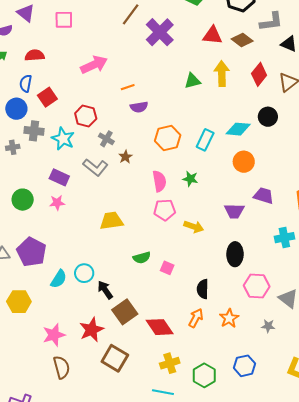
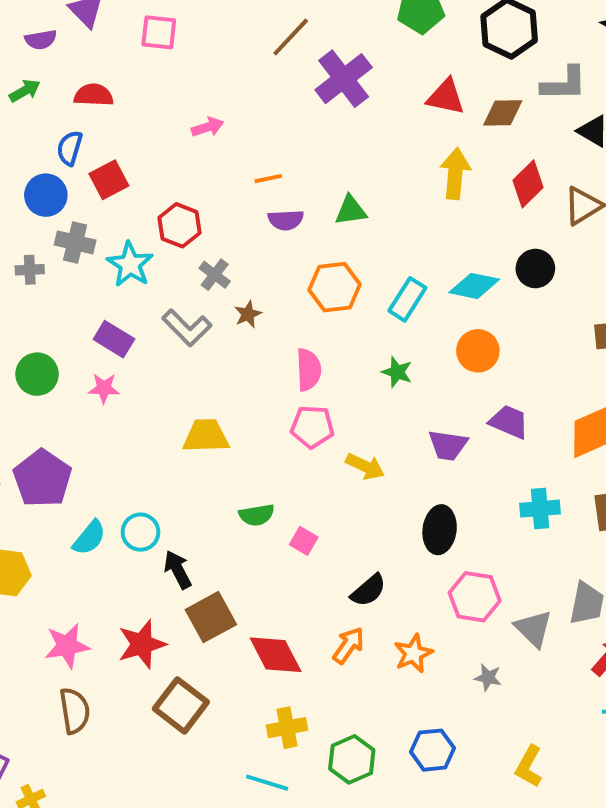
brown diamond: (242, 40) -> (503, 113), turned -45
pink arrow: (94, 65) -> (208, 127), size x0.6
green triangle: (192, 81) -> (351, 210), moved
green star: (190, 179) -> (397, 372), moved
black semicircle: (203, 289) -> (368, 590), turned -138

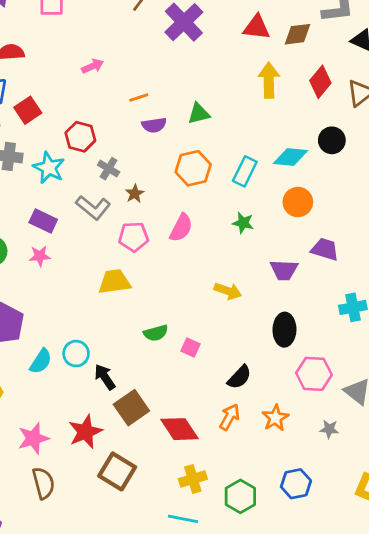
pink semicircle: (309, 370) -> (181, 228), turned 36
pink pentagon: (312, 427) -> (134, 237), moved

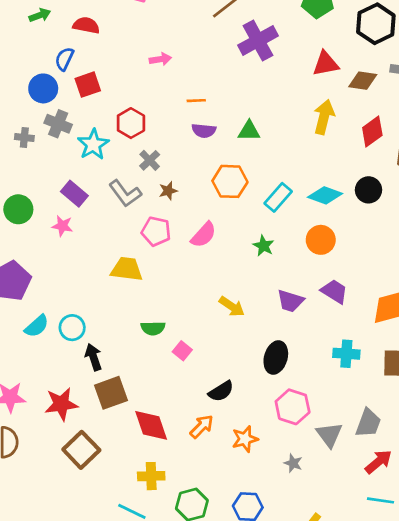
red triangle: (257, 27) -> (326, 64), turned -32

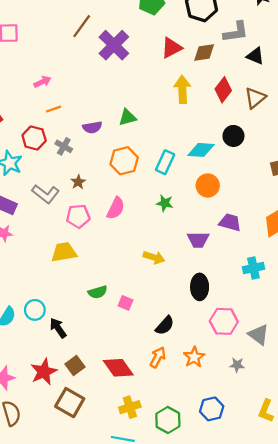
orange line: (196, 101) -> (54, 109), moved
gray cross: (150, 160) -> (64, 146), moved
brown square: (111, 393) -> (75, 366), moved, size x0.7

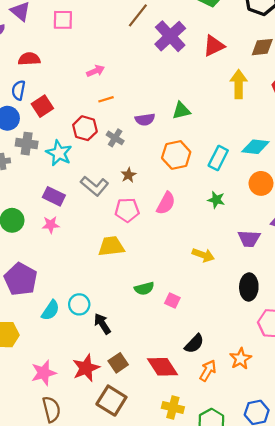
red triangle: (172, 48) -> (214, 46), moved
black semicircle: (165, 325) -> (194, 344), moved
orange arrow: (158, 357) -> (208, 371), moved
yellow cross: (130, 407) -> (173, 407), turned 30

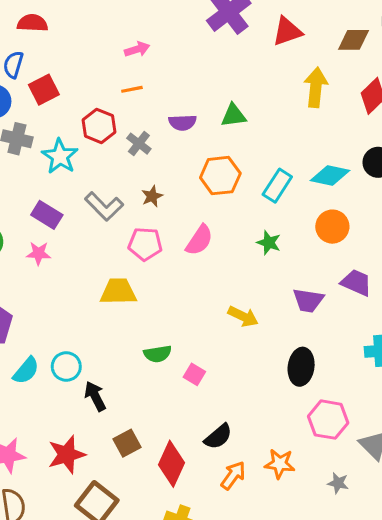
pink arrow: (96, 71) -> (137, 49), moved
orange star: (241, 359) -> (280, 464), turned 30
brown square: (118, 363) -> (127, 443), moved
red diamond: (162, 367) -> (172, 464), turned 52

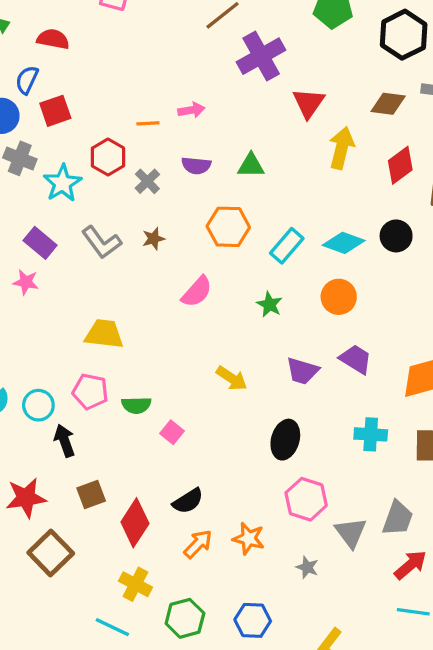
red triangle: (287, 31) -> (309, 103), moved, turned -44
pink arrow: (137, 49) -> (191, 110), moved
pink pentagon: (145, 244) -> (90, 392), moved

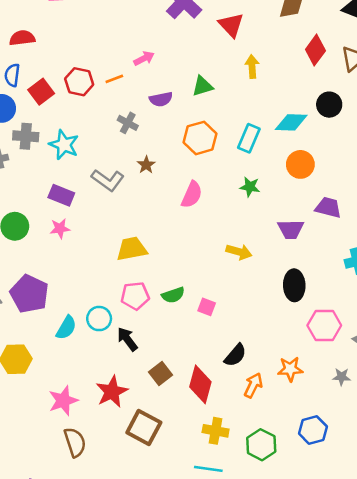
yellow arrow: (342, 148) -> (252, 67), moved, size x0.7
red hexagon: (108, 157) -> (79, 82), moved

